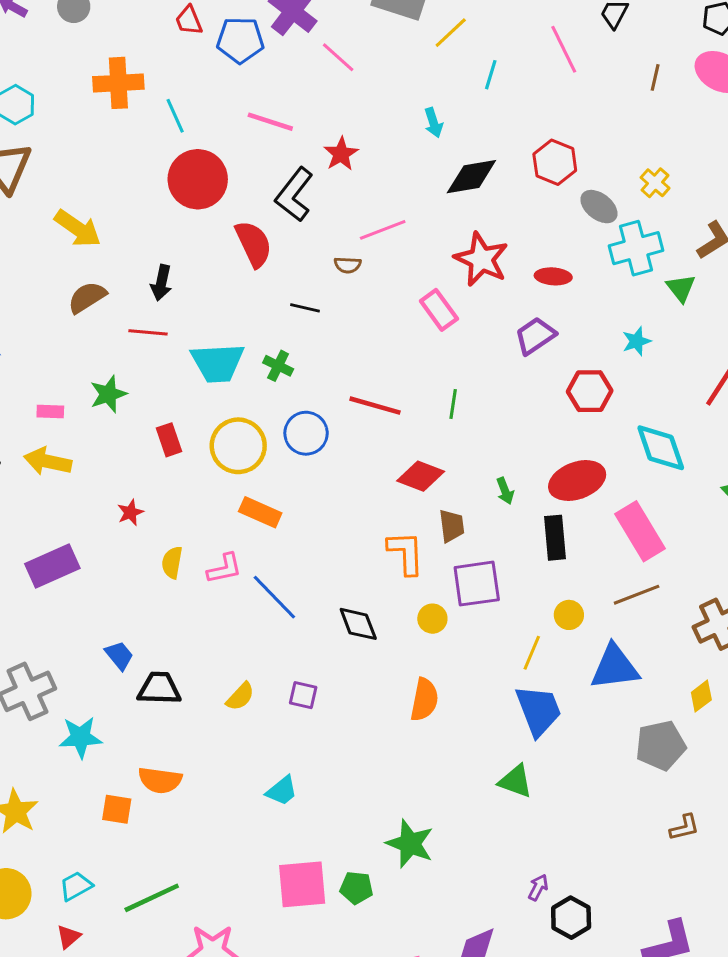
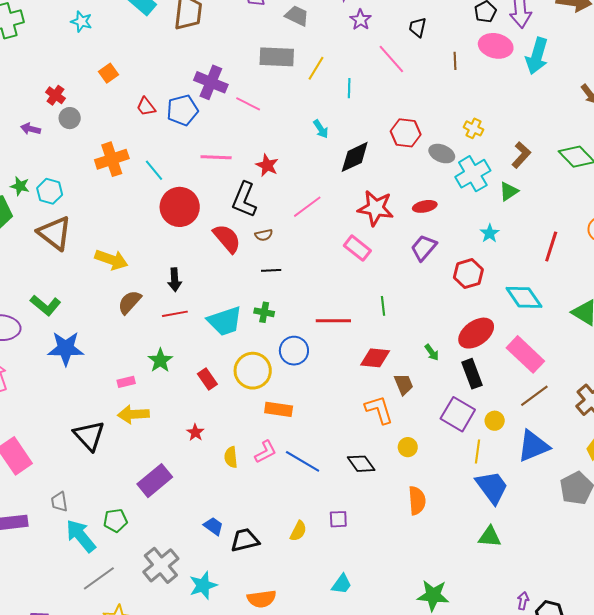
brown semicircle: (348, 265) -> (264, 235), moved
green triangle: (681, 288) -> (509, 191), turned 50
purple square: (477, 584) -> (458, 414), moved, turned -36

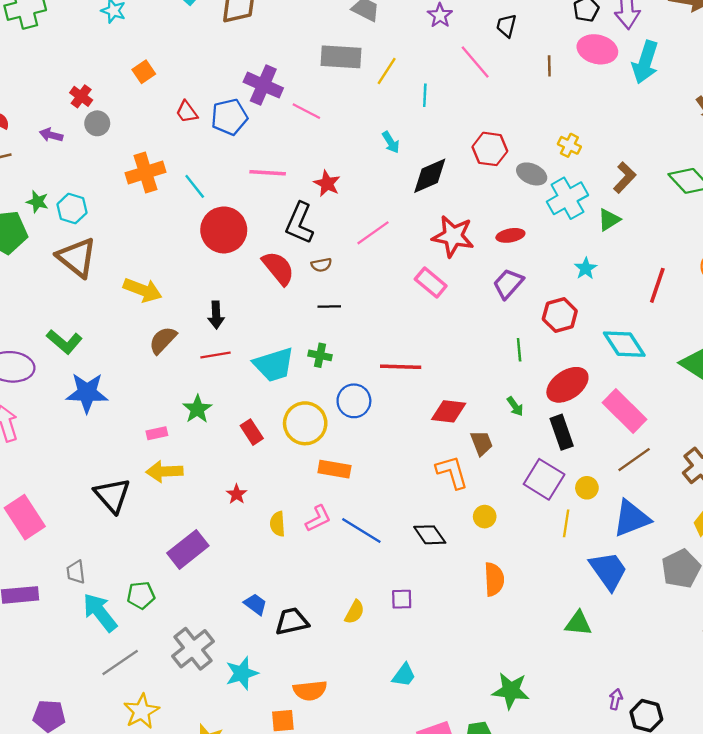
green line: (383, 306) -> (519, 350), moved
blue trapezoid: (492, 487) -> (608, 571), moved

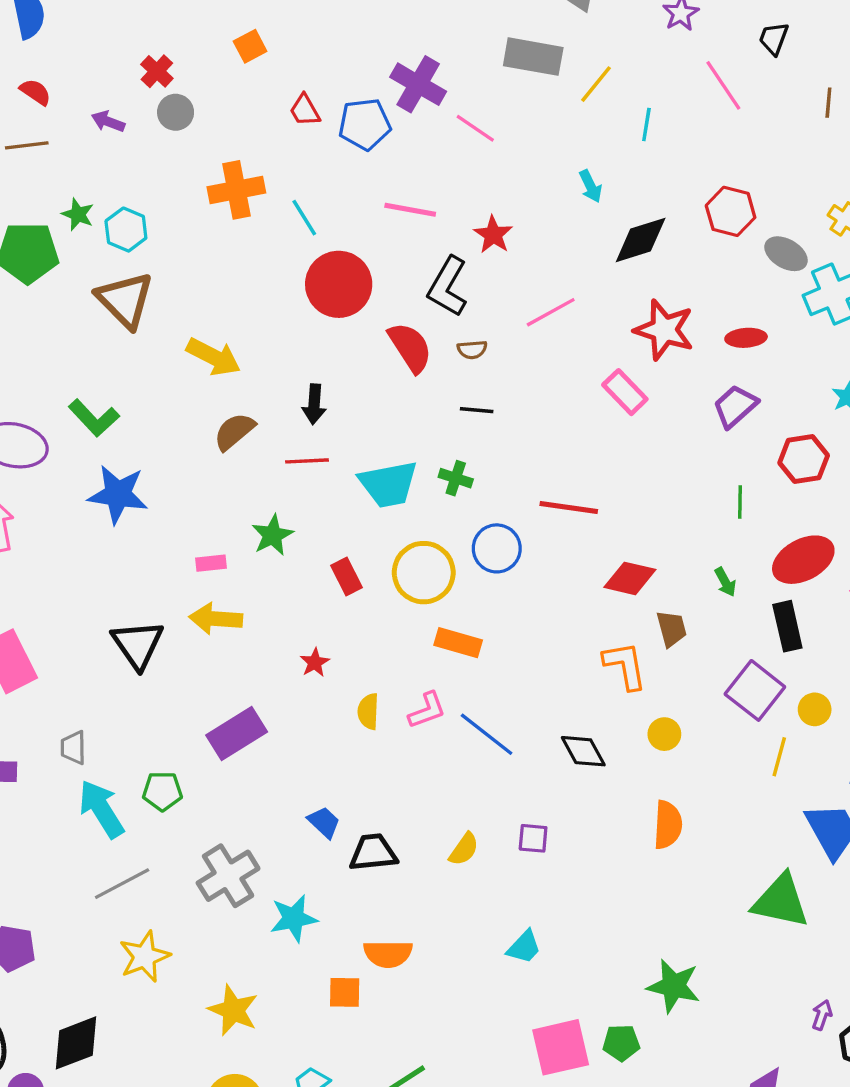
green triangle: (578, 623) -> (781, 901), size x1.5

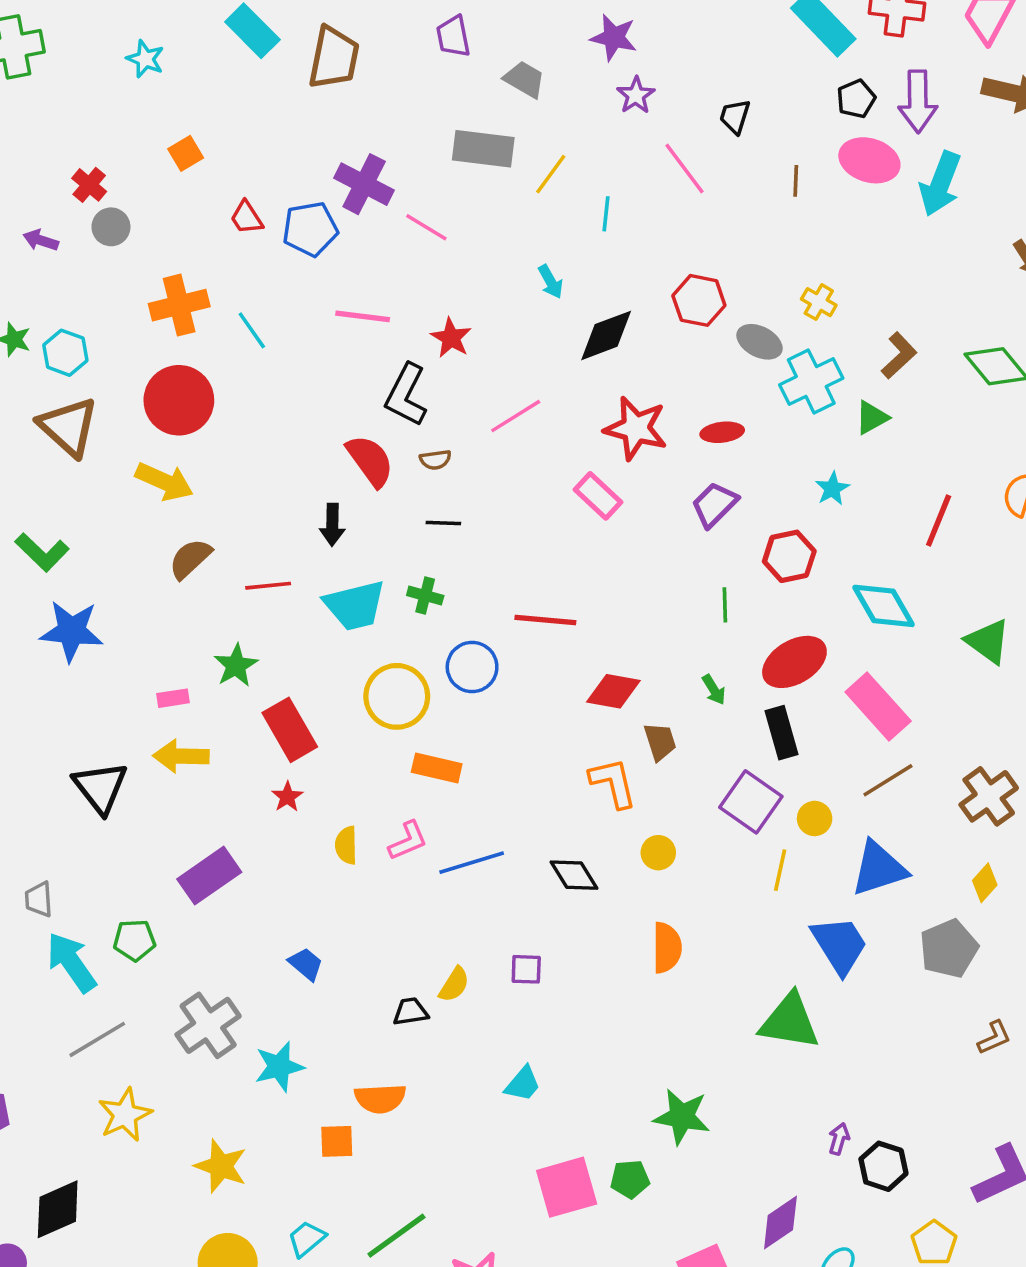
red circle: (339, 284) -> (179, 400), moved
black arrow: (314, 404) -> (332, 525), moved
red rectangle: (346, 576) -> (290, 730), moved, size x1.6
blue line: (487, 734) -> (472, 863), turned -52
black trapezoid: (373, 853) -> (411, 1012), moved, size x0.7

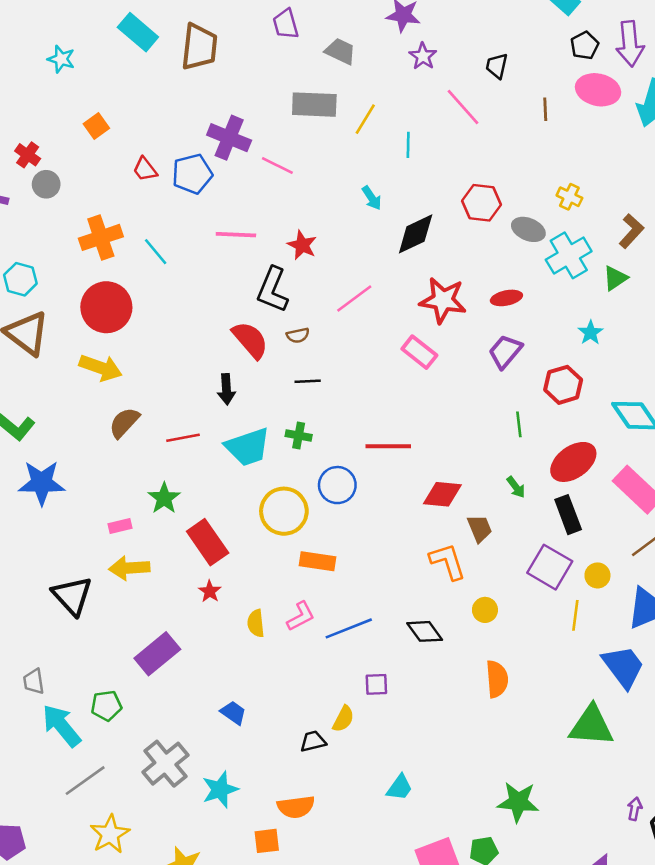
purple square: (526, 969) -> (376, 684), moved

